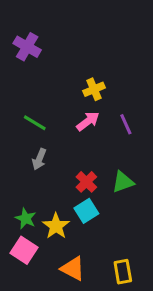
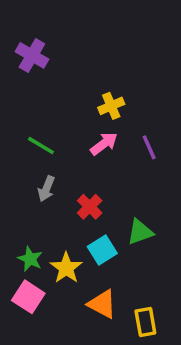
red cross: (86, 182) -> (90, 207), moved
green triangle: (123, 182) -> (140, 232), moved
orange triangle: (73, 269) -> (102, 304), moved

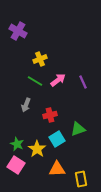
yellow cross: (111, 106) -> (40, 59), moved
green line: (41, 145) -> (35, 81), moved
red cross: (90, 207) -> (50, 115), turned 32
orange triangle: (102, 304) -> (57, 169), turned -30

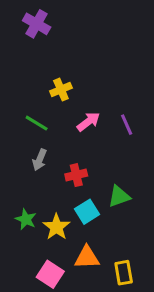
purple cross: (18, 31) -> (37, 24), moved
green line: (35, 81) -> (37, 123), moved
pink square: (16, 165) -> (50, 274), moved

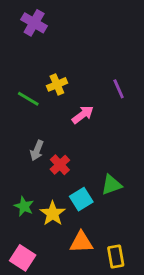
green line: (37, 123) -> (28, 99), moved
purple line: (127, 125) -> (119, 89), moved
red cross: (76, 175) -> (60, 165), moved, turned -30
pink square: (50, 274) -> (23, 258), moved

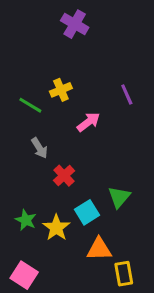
purple cross: (34, 23) -> (75, 24), moved
gray arrow: (37, 150) -> (39, 148), moved, turned -54
green triangle: (111, 185) -> (119, 197), turned -30
orange triangle: (81, 242) -> (99, 249), moved

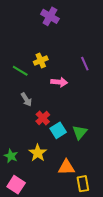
pink arrow: (88, 122) -> (59, 82), turned 42
cyan square: (87, 212) -> (58, 130), moved
green star: (26, 220) -> (11, 156), moved

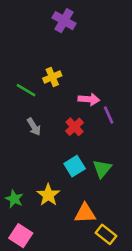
purple line: (85, 64) -> (109, 115), moved
pink arrow: (59, 82) -> (89, 99), moved
red cross: (43, 118) -> (75, 127), moved
yellow rectangle: (83, 184) -> (106, 234), turned -42

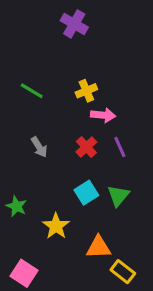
yellow cross: (52, 77) -> (86, 91), moved
green line: (26, 90) -> (32, 91), moved
purple line: (109, 115) -> (120, 147), moved
green star: (14, 199) -> (16, 206), moved

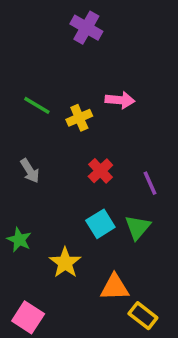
yellow cross: (86, 91) -> (79, 118), moved
pink arrow: (103, 115) -> (120, 100), moved
gray arrow: (39, 147) -> (30, 171), moved
purple line: (120, 147) -> (150, 183), moved

